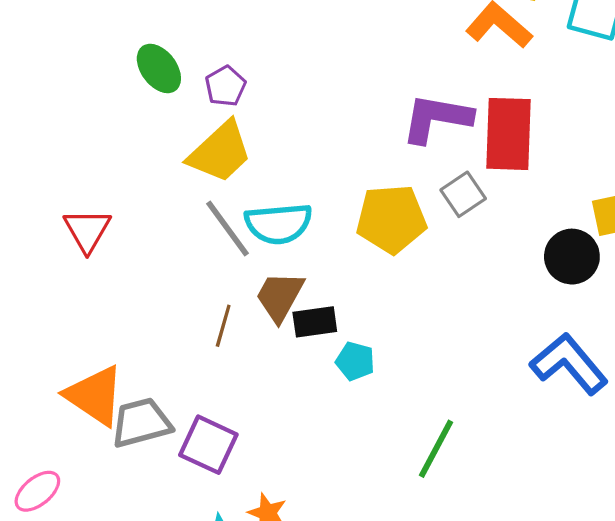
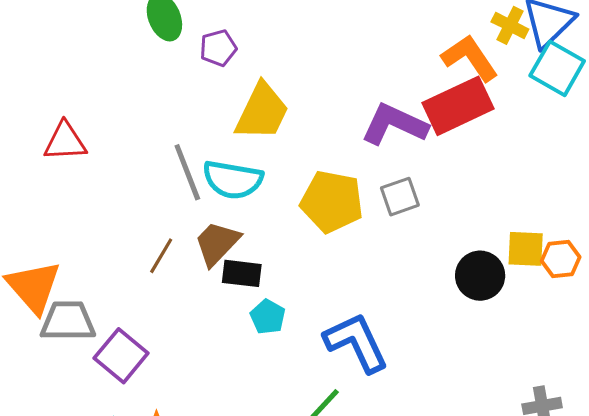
red rectangle: (509, 134) -> (458, 106), moved, turned 48
yellow trapezoid: (220, 152) -> (262, 112), moved, turned -36
red triangle: (87, 230) -> (65, 142), turned 42
blue L-shape: (569, 364) -> (356, 342), moved

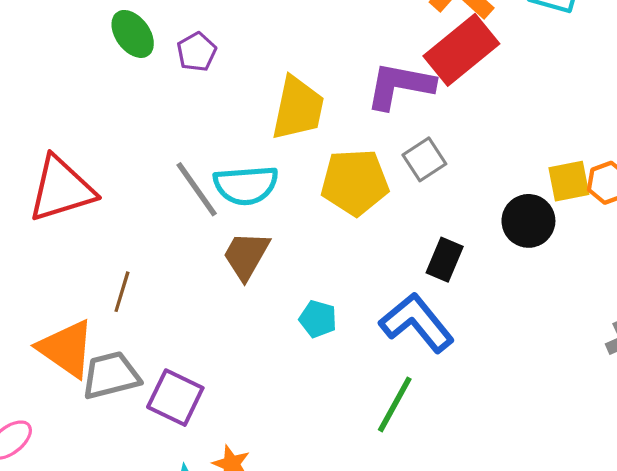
yellow trapezoid: (262, 112) -> (298, 108), moved
red triangle: (65, 142) -> (61, 189), size x1.5
brown line: (161, 256) -> (122, 292), moved
black rectangle: (242, 273) -> (445, 260), moved, turned -60

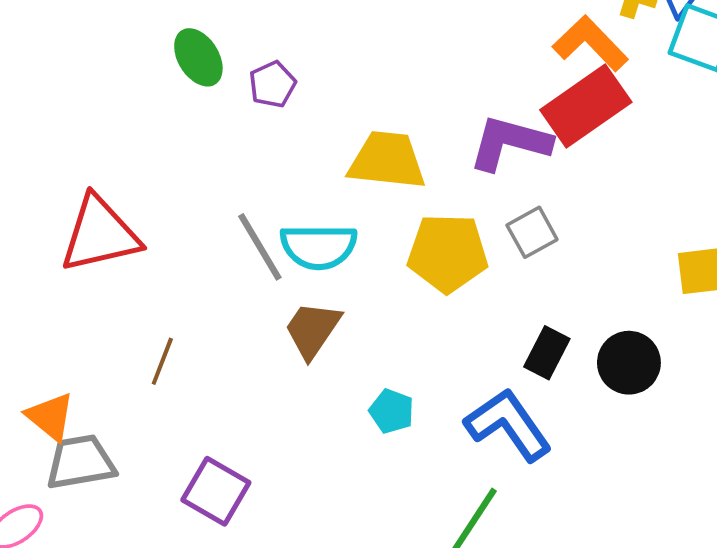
yellow trapezoid: (298, 108) -> (387, 160), turned -100
black circle: (528, 221) -> (629, 363), moved
orange triangle: (66, 349) -> (50, 416), moved, size x0.7
gray trapezoid: (111, 375) -> (81, 462), moved

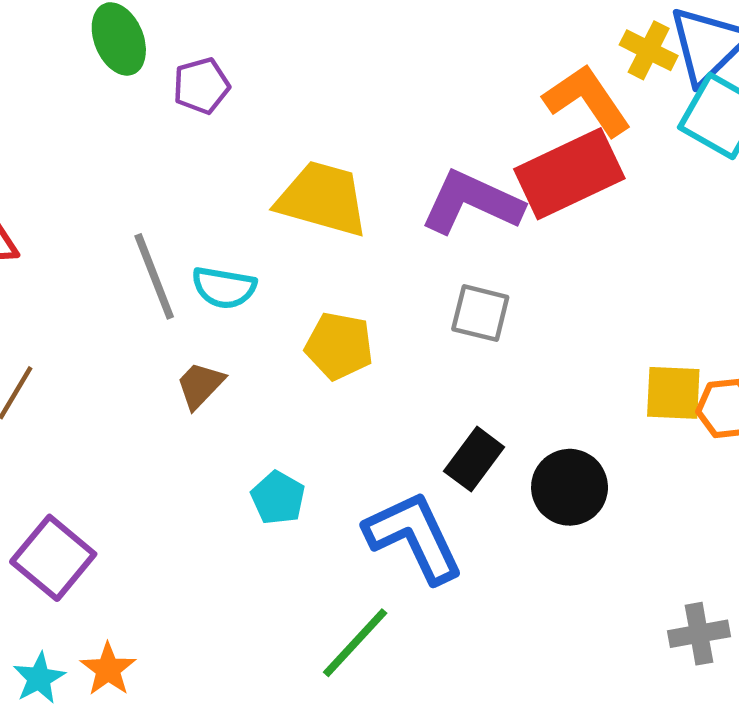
gray square: (532, 232) -> (480, 313), turned 33
cyan semicircle: (319, 247) -> (224, 288), size x0.7
yellow pentagon: (448, 253) -> (339, 346), moved, size x0.7
brown trapezoid: (312, 330) -> (200, 385), size x0.7

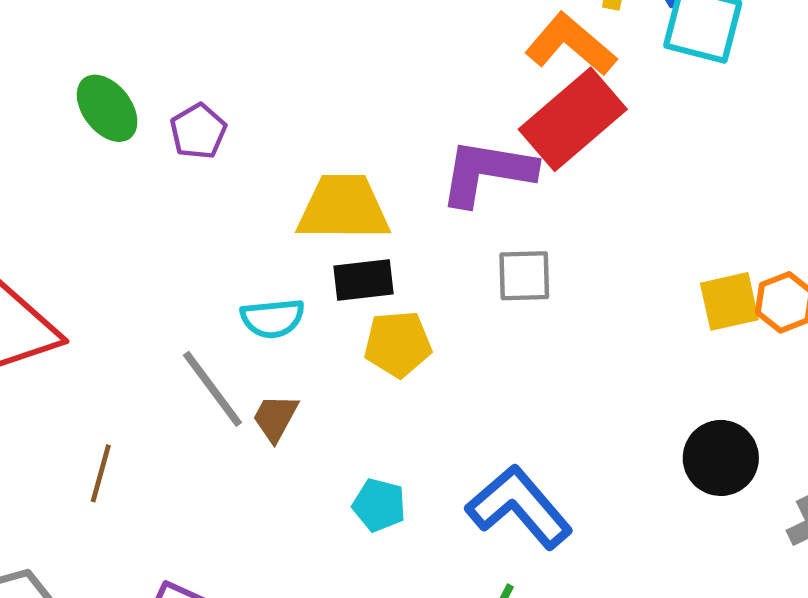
gray line: (154, 276) -> (212, 389), moved
black rectangle: (474, 459) -> (364, 280), moved, turned 62
black circle: (570, 487) -> (721, 458), moved

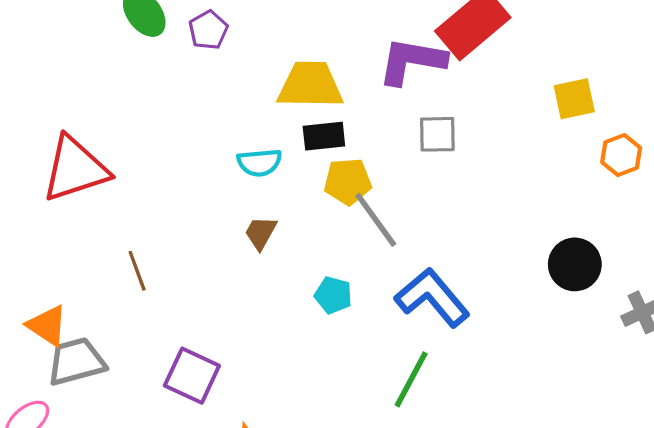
yellow square: (729, 301) -> (574, 99), moved
gray line: (212, 389) -> (376, 220), moved
brown line: (101, 473) -> (137, 271), turned -36

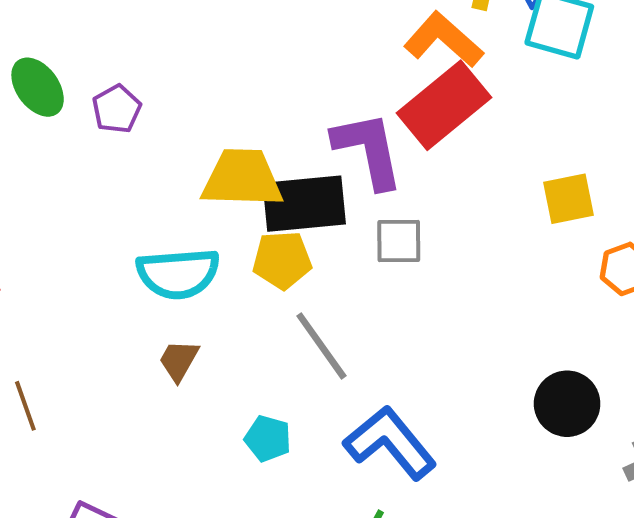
purple L-shape: (412, 61) -> (368, 150), turned 68
black rectangle: (324, 136) -> (304, 204), moved, size x1.6
cyan semicircle: (259, 163) -> (178, 274), size x1.5
yellow pentagon: (348, 182) -> (282, 260), moved

